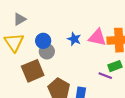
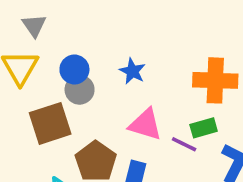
gray triangle: (20, 19) -> (34, 26), turned -40
pink triangle: (97, 37) -> (145, 124), moved

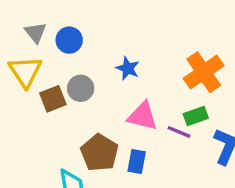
blue circle: (74, 70) -> (69, 40), moved
orange cross: (215, 80) -> (204, 72), turned -33
brown square: (50, 123) -> (53, 99), moved, size x0.7

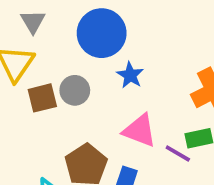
blue circle: (69, 40) -> (102, 33), moved, size x1.6

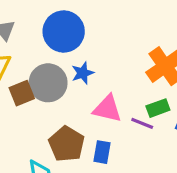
blue star: (130, 75) -> (83, 73), moved, turned 30
gray circle: (75, 90) -> (48, 83), size x1.5

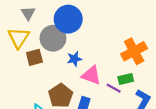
blue star: (83, 73) -> (74, 59), moved
gray circle: (48, 83) -> (53, 38), moved

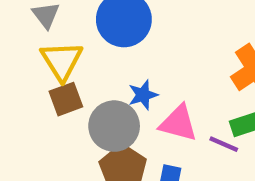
yellow triangle: (19, 38) -> (62, 61), moved
gray circle: (53, 38) -> (114, 126), moved

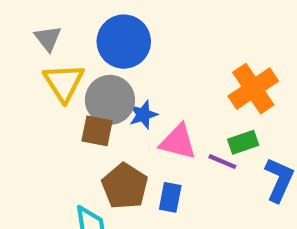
brown square: (66, 99) -> (97, 131), moved, turned 32
gray circle: (114, 126) -> (110, 100), moved

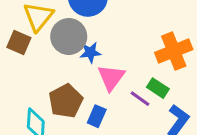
brown square: (97, 131) -> (19, 43), moved
pink triangle: (178, 142) -> (111, 77), turned 40
green rectangle: (243, 142) -> (158, 88), turned 40

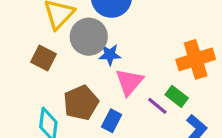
brown square: (19, 43) -> (43, 58), moved

